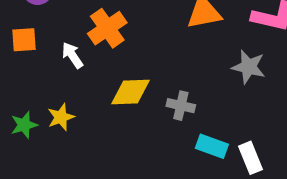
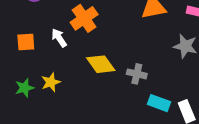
orange square: (24, 40) -> (26, 42), moved
yellow diamond: (130, 92) -> (101, 64), turned 56

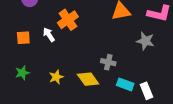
yellow diamond: (101, 64) -> (88, 79), moved
yellow star: (51, 82) -> (56, 77), moved

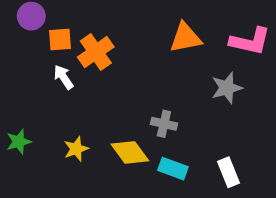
orange square: (23, 38) -> (60, 39), moved
gray star: (145, 41) -> (227, 88), turned -30
cyan rectangle: (125, 84) -> (173, 169), moved

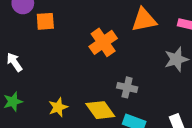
orange cross: (96, 52) -> (103, 42), moved
white arrow: (64, 77) -> (14, 62), moved

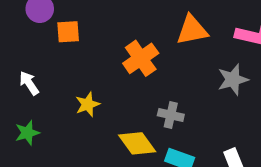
yellow star: (58, 107) -> (88, 104), moved

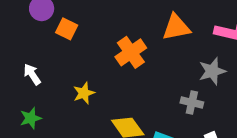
orange square: (68, 32) -> (67, 29), turned 30
gray cross: (171, 115) -> (192, 102), moved

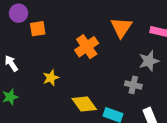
orange triangle: (176, 27) -> (121, 28), turned -45
orange square: (67, 29) -> (38, 29), turned -35

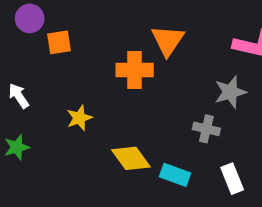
orange triangle: (121, 28) -> (168, 41), moved
orange cross: (87, 47) -> (135, 70), turned 35

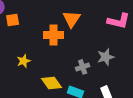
gray star: (230, 92) -> (106, 57), moved
gray cross: (206, 129) -> (83, 67), moved, turned -32

